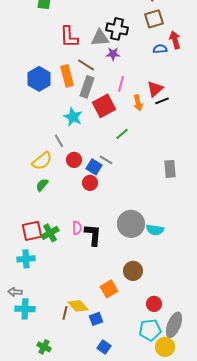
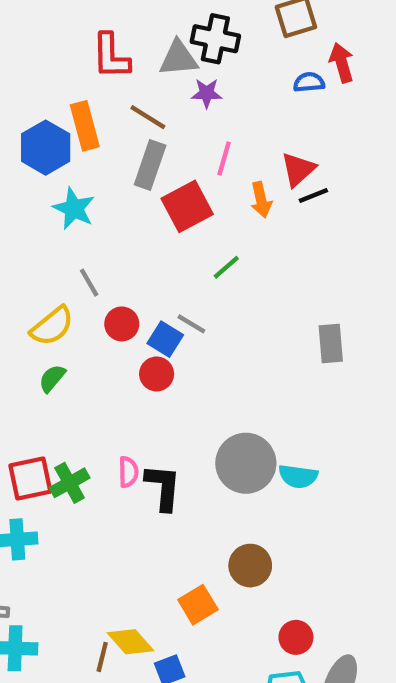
orange rectangle: (67, 76) -> (85, 126), moved
cyan star: (73, 117) -> (74, 209), moved

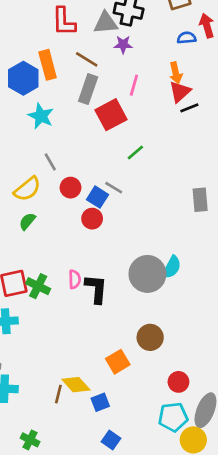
orange arrow: (261, 200) -> (176, 73), moved
cyan semicircle: (298, 476) -> (172, 267), moved, turned -70
green cross: (70, 483) -> (38, 286), turned -35

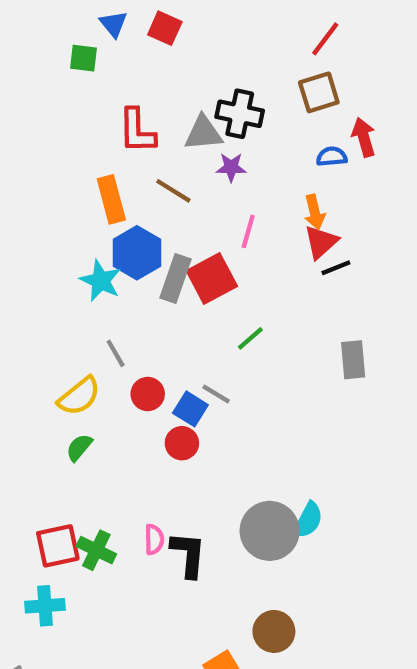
blue hexagon: (23, 78) -> (137, 253), moved
gray rectangle: (88, 89) -> (175, 278), moved
gray rectangle: (200, 200) -> (353, 360), moved

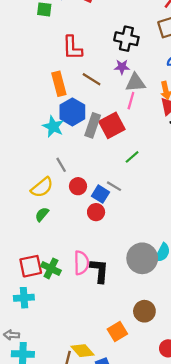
gray triangle: (203, 133) -> (135, 83), moved
pink semicircle: (154, 539) -> (81, 263), size x1.5

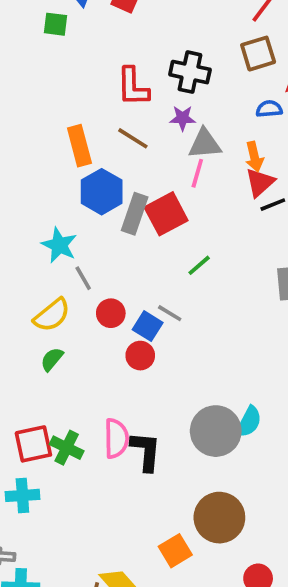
red L-shape: (72, 48) -> (133, 87), moved
cyan star: (53, 127) -> (59, 245), moved
brown circle: (144, 311) -> (219, 518), size x1.4

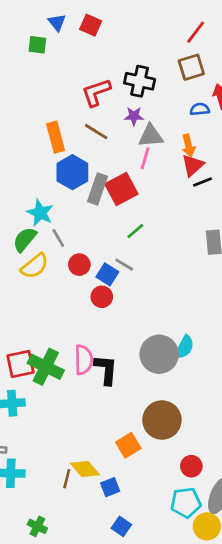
red L-shape: (133, 87) -> (96, 92), turned 72
green line: (199, 265) -> (135, 231), moved
green semicircle: (52, 359) -> (25, 239), moved, size x1.4
green cross: (67, 448) -> (46, 367), size x1.4

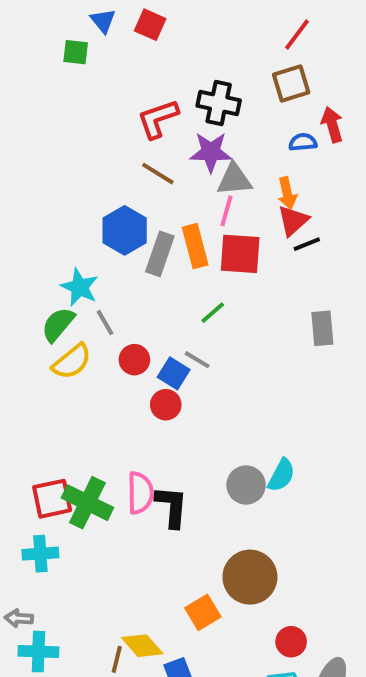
purple star: (134, 116) -> (211, 152), size x1.5
orange rectangle: (56, 137) -> (195, 246), moved
red square: (121, 189) -> (240, 254), moved, turned 32
gray circle: (159, 354) -> (246, 485), size x0.7

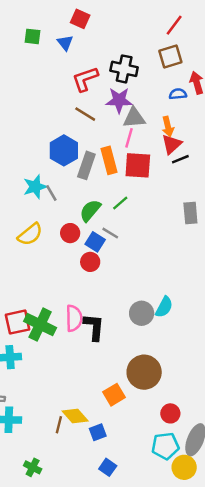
blue triangle: (103, 21) -> (65, 43), moved
cyan star: (80, 287) -> (35, 187), turned 30
gray line: (105, 322) -> (51, 193), moved
green semicircle: (58, 324) -> (90, 211), moved

